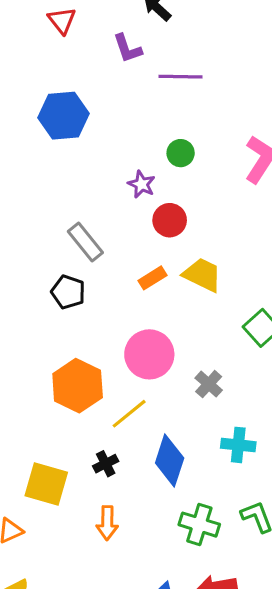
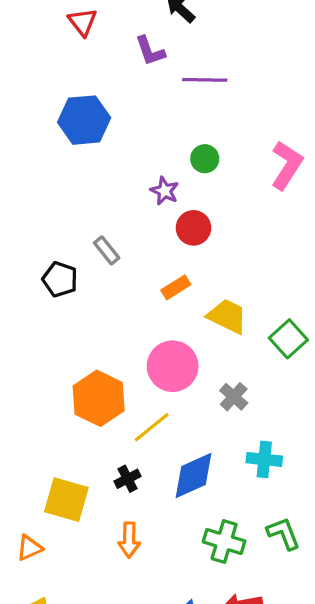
gray rectangle: (85, 242) -> (107, 250), size x0.7
yellow trapezoid: (202, 275) -> (227, 316), moved
black pentagon: (68, 292) -> (60, 279), moved
blue diamond: (170, 461) -> (193, 476), turned 48

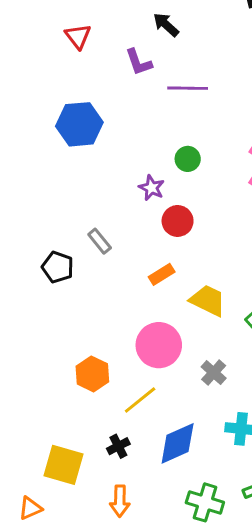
orange hexagon: (99, 398) -> (92, 374), size x0.7

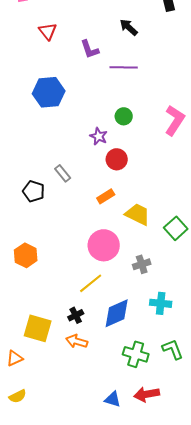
black arrow: (166, 25) -> (129, 27), moved
gray cross: (214, 373) -> (142, 264), turned 30
orange hexagon: (92, 374) -> (26, 255), moved
orange arrow: (120, 501) -> (77, 341), moved, turned 105

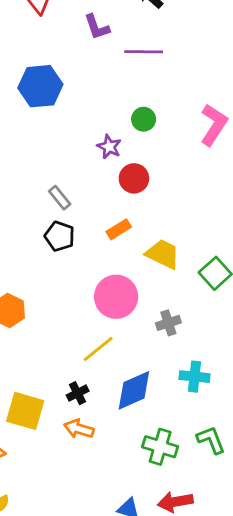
black pentagon: (34, 191) -> (60, 236), moved

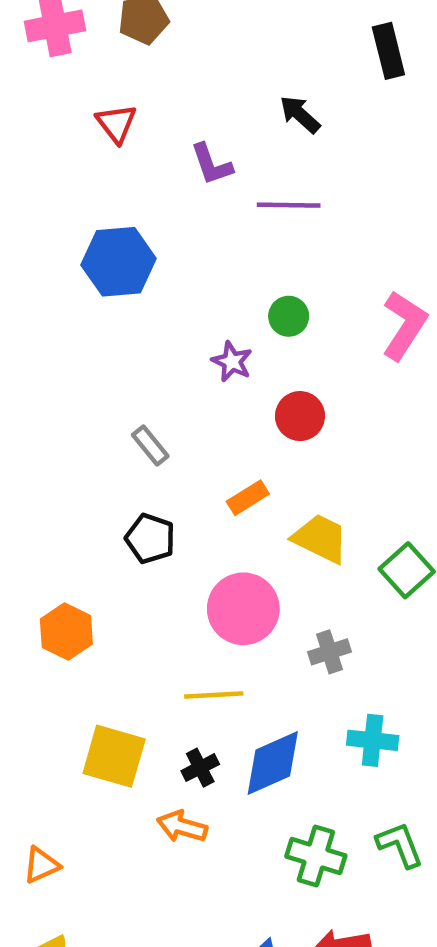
red circle: (134, 178) -> (300, 416), moved
black pentagon: (60, 236) -> (150, 539), moved
yellow line: (98, 349) -> (214, 695), turned 36
black cross: (78, 393) -> (200, 768), moved
yellow square: (25, 411) -> (114, 756), moved

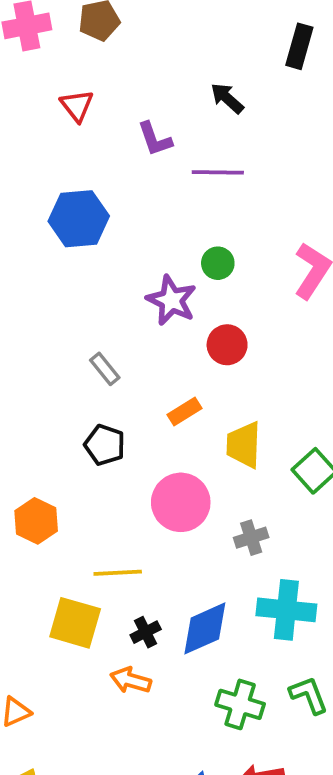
black rectangle: (388, 51) -> (299, 46), turned 30
purple star: (232, 362) -> (171, 300), size x1.5
yellow trapezoid: (320, 539) -> (244, 445), turned -114
yellow line: (214, 695) -> (118, 573), moved
cyan cross: (373, 740) -> (286, 610), size x1.4

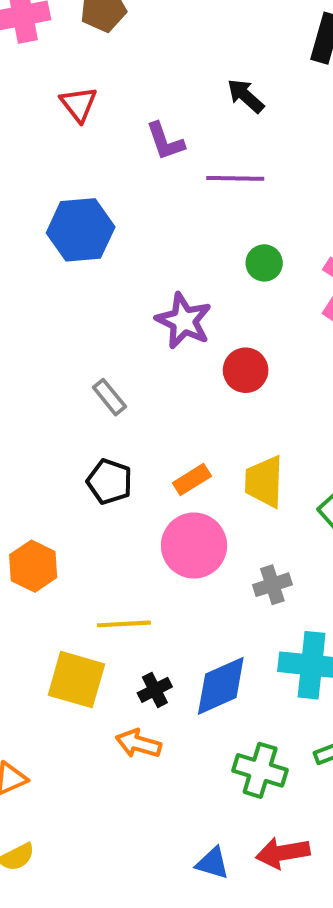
green circle: (218, 263) -> (264, 263), moved
orange rectangle: (184, 412) -> (192, 480), moved

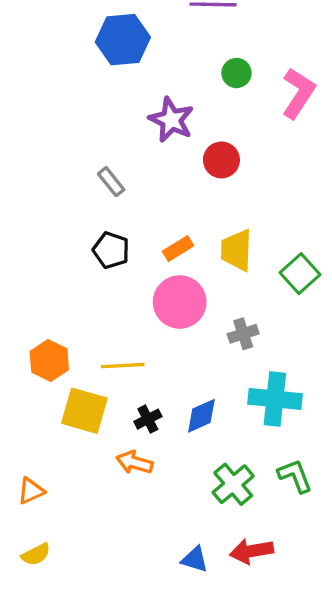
blue hexagon: (81, 230) -> (123, 40), moved
orange hexagon: (33, 566) -> (49, 361), moved
blue diamond: (221, 686) -> (201, 416), size x0.7
green cross: (260, 770) -> (233, 484), turned 33

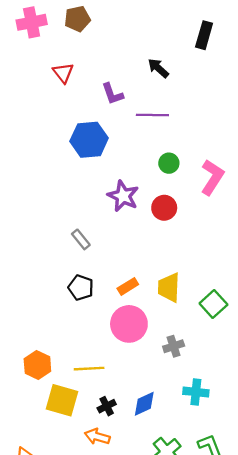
red circle: (221, 160) -> (164, 208), moved
cyan cross: (275, 399) -> (196, 392), size x0.7

